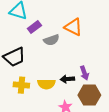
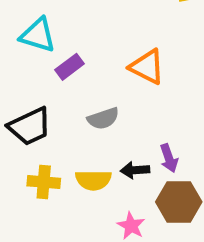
gray semicircle: (51, 40) -> (103, 118), moved

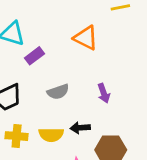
orange triangle: (147, 67) -> (86, 38), moved
purple arrow: (169, 158) -> (104, 93), moved

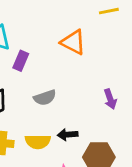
purple rectangle: (35, 56) -> (21, 61), turned -30
purple arrow: (104, 93) -> (110, 99), moved

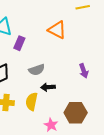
black arrow: (68, 135) -> (48, 87), moved
yellow semicircle: (38, 142) -> (32, 101), turned 102

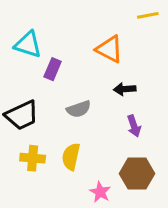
purple arrow: (84, 71) -> (134, 126), moved
black arrow: (48, 87) -> (125, 89), moved

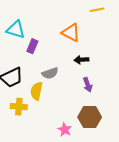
yellow semicircle: (71, 157) -> (37, 91), moved

